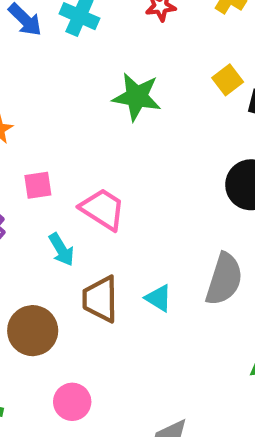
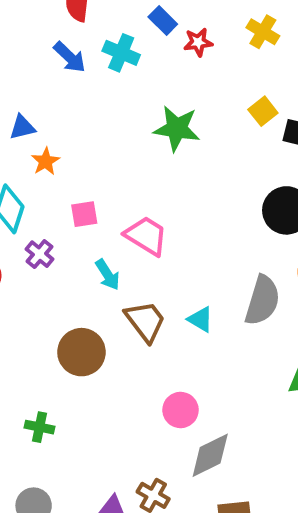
brown trapezoid: (100, 299) -> (145, 321), turned 144
pink circle: (72, 402) -> (181, 410), moved

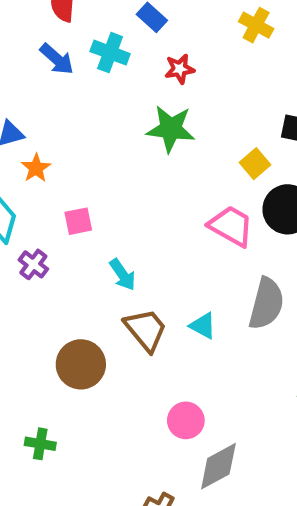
red star: (198, 42) -> (180, 69), moved
yellow square: (263, 111) -> (255, 164), moved
pink trapezoid: (146, 236) -> (231, 226), moved
cyan arrow: (108, 275) -> (123, 275), moved

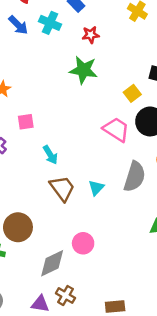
cyan triangle: (203, 326) -> (96, 188), turned 42
brown circle: (81, 364) -> (18, 227), moved
gray diamond: (218, 466) -> (52, 263), moved

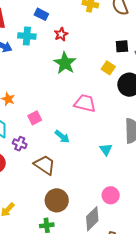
green star: (83, 70) -> (65, 63), turned -30
pink trapezoid: (116, 130) -> (85, 103), moved
brown trapezoid: (62, 188) -> (45, 165), moved

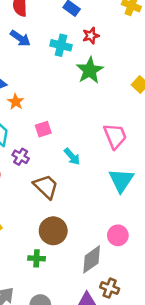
cyan cross: (27, 36) -> (61, 45), moved
pink trapezoid: (85, 103) -> (115, 136), moved, turned 45
cyan triangle: (106, 149) -> (121, 180), size x1.6

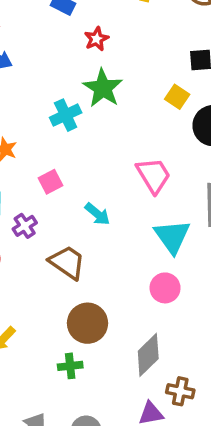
cyan cross: (61, 45) -> (66, 115), moved, turned -30
purple cross: (21, 157) -> (25, 226), turned 35
pink circle: (118, 235) -> (165, 288), moved

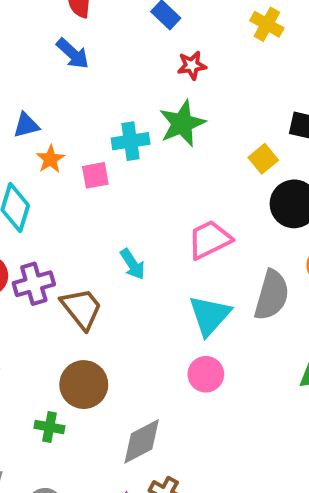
pink trapezoid: (154, 175) -> (209, 240), turned -102
pink square: (50, 182) -> (95, 175), moved
purple cross: (25, 226) -> (34, 284), moved, size x1.4
pink circle: (165, 288) -> (206, 374), moved

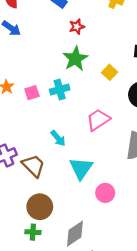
cyan cross: (131, 141) -> (60, 90), moved
yellow square: (263, 159) -> (110, 72), moved
cyan triangle: (210, 315) -> (81, 168), moved
green cross: (49, 427) -> (33, 232), moved

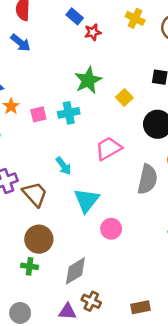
red star: (77, 27) -> (93, 32), moved

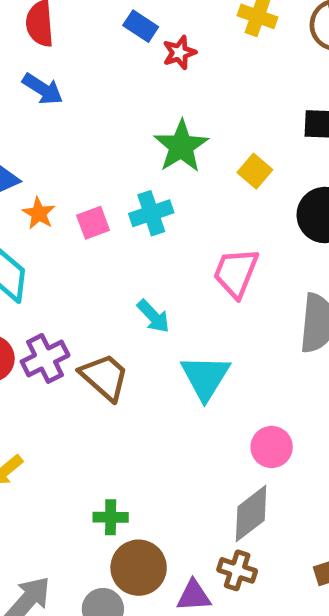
pink trapezoid: (109, 149) -> (236, 273), turned -32
pink circle: (111, 229) -> (272, 447), moved
brown circle: (39, 239) -> (139, 568), moved
gray diamond: (75, 271) -> (251, 514), moved

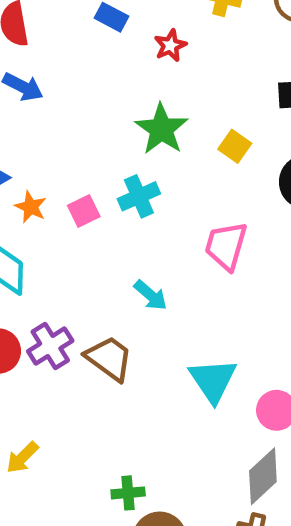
red star: (179, 53) -> (170, 46), moved
cyan triangle: (205, 377) -> (213, 380), moved

